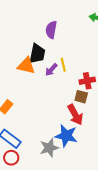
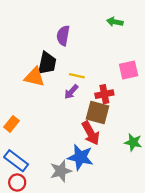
yellow line: (63, 65) -> (77, 76), turned -64
purple arrow: (51, 70) -> (71, 92), moved
brown square: (81, 97) -> (98, 112), size x1.5

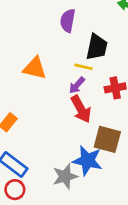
black trapezoid: (47, 63) -> (97, 47), moved
brown square: (98, 112) -> (107, 139), moved
red arrow: (91, 133) -> (81, 109), moved

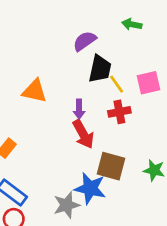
purple semicircle: (68, 21) -> (85, 41), moved, turned 45
yellow line: (84, 67) -> (117, 84), moved, turned 42
purple arrow: (77, 85) -> (79, 109), turned -42

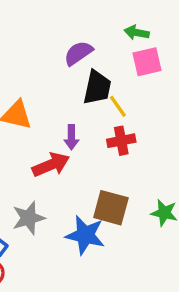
pink square: (149, 83) -> (147, 62), moved
red arrow: (83, 134) -> (51, 165), moved, turned -84
gray star: (67, 205) -> (29, 218), moved

